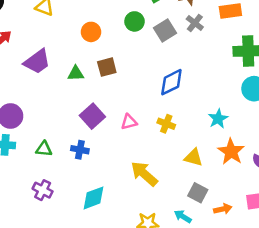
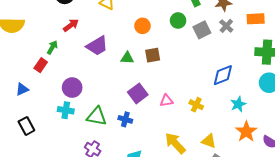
blue diamond: (171, 82) -> (223, 75), moved
green triangle: (44, 149) -> (97, 116), size x1.5
yellow triangle: (193, 158) -> (209, 141), moved

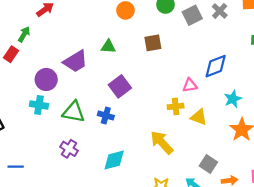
purple trapezoid: (97, 46) -> (75, 61), moved
brown square: (153, 55) -> (153, 43), moved
pink triangle: (167, 101) -> (190, 85), moved
yellow cross: (196, 105) -> (176, 106), moved, turned -32
yellow triangle: (209, 141) -> (199, 117), moved

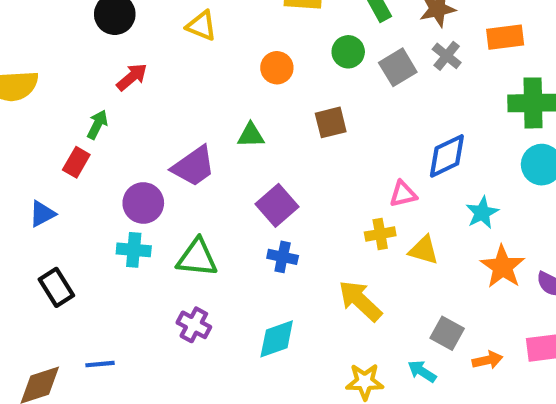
blue cross: (106, 116) -> (283, 257), moved

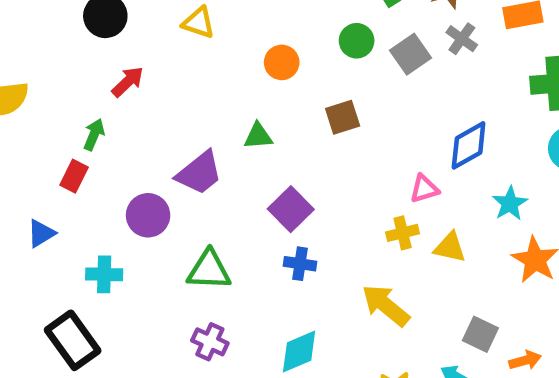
cyan cross: (134, 250) -> (104, 274), moved
black rectangle: (56, 287) -> (73, 340), moved, size x1.4

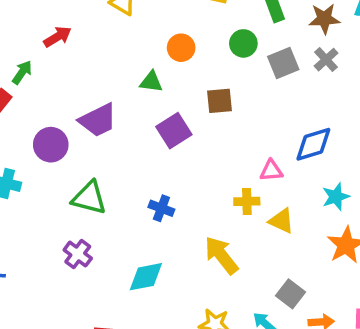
green triangle: (258, 136) -> (151, 82), moved
purple square: (291, 209) -> (174, 131), moved

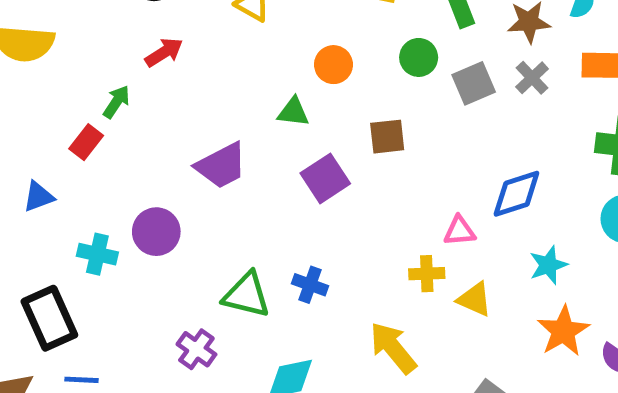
purple circle: (51, 145) -> (156, 232), moved
green triangle: (89, 198) -> (247, 295), moved

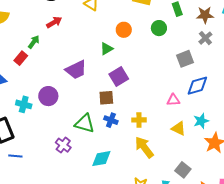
gray square: (474, 83) -> (185, 59), moved
green triangle: (293, 112) -> (107, 49), turned -40
brown square: (387, 137) -> (106, 98), moved
cyan star: (548, 265) -> (201, 121), moved
yellow cross: (427, 274) -> (139, 120), moved

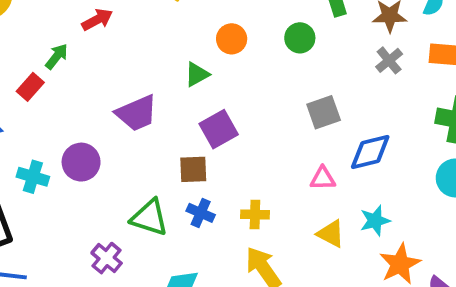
gray square: (185, 59) -> (324, 112), moved

